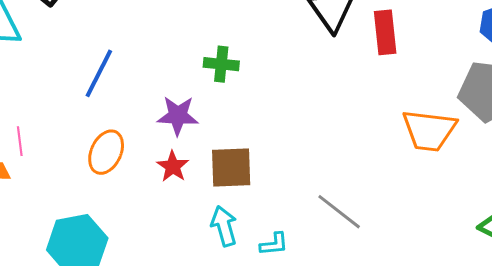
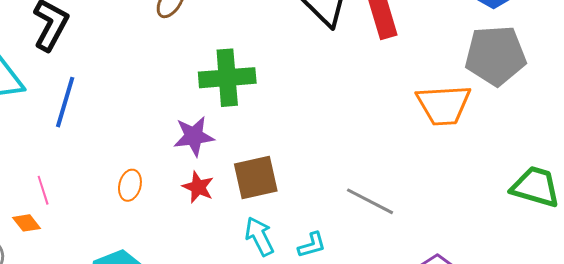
green cross: (221, 64) -> (227, 78), size x1.6
blue line: (99, 73) -> (65, 102), moved
orange ellipse: (106, 152) -> (130, 185), size x0.7

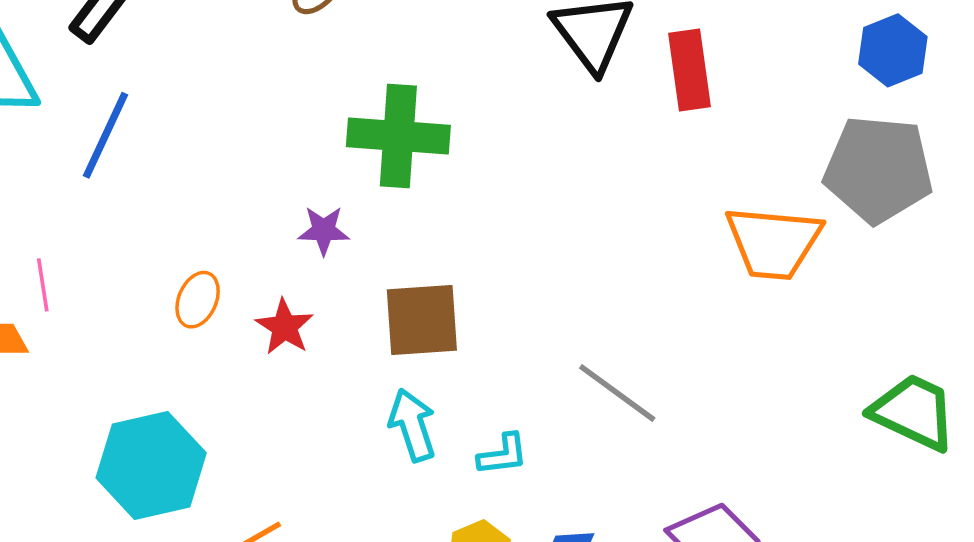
purple star: (194, 136) -> (324, 230), size x0.7
red star: (198, 187) -> (285, 327), moved

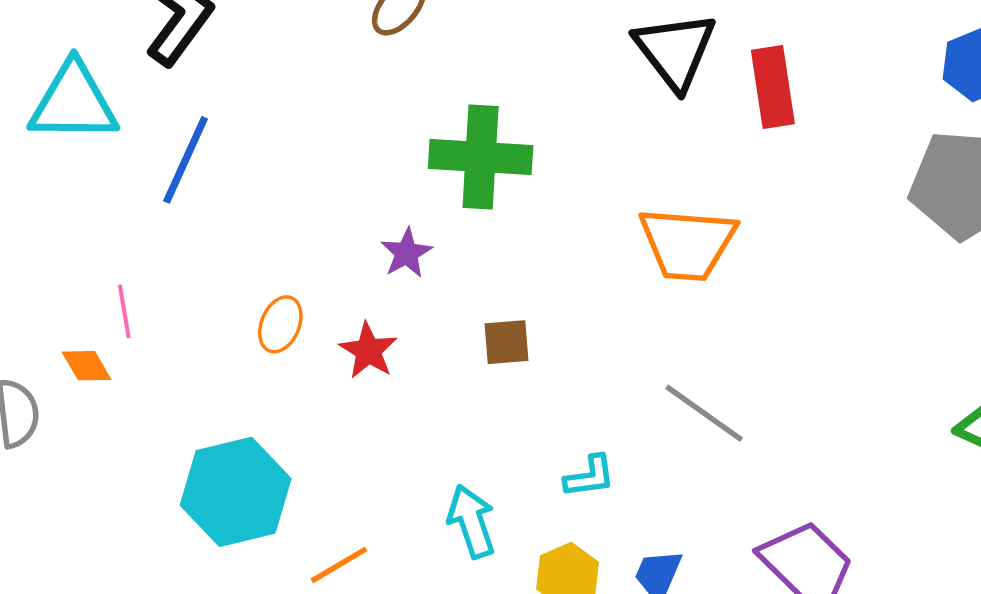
purple star: (324, 230) -> (406, 253), turned -30
orange trapezoid: (773, 243) -> (688, 243), moved
brown square: (422, 320) -> (506, 342), size x0.6
cyan arrow: (412, 425) -> (471, 521), moved

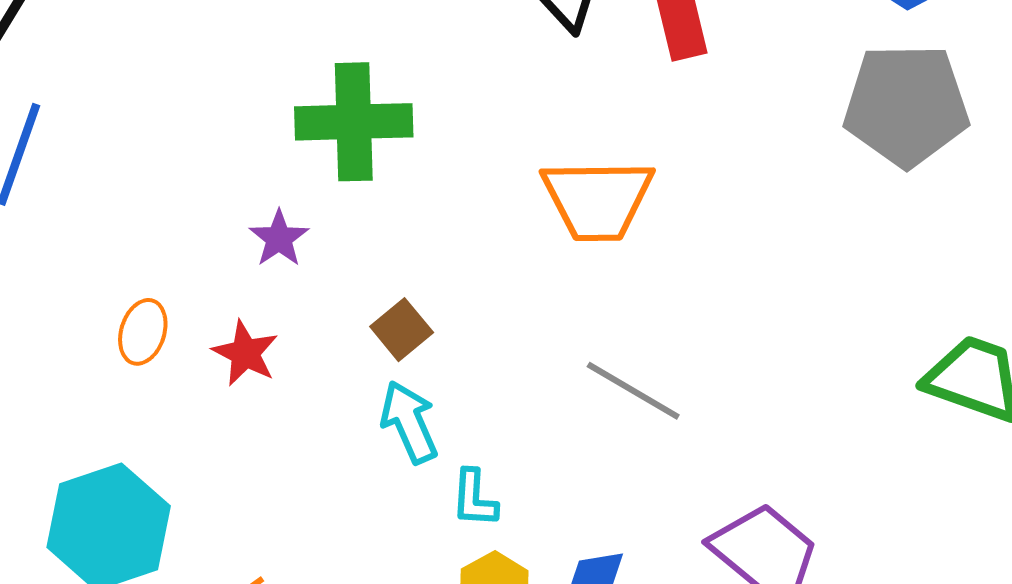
brown square: (506, 342) -> (402, 330), turned -30
cyan L-shape: (590, 477) -> (474, 498), moved, turned 106
cyan arrow: (471, 521) -> (409, 422), moved

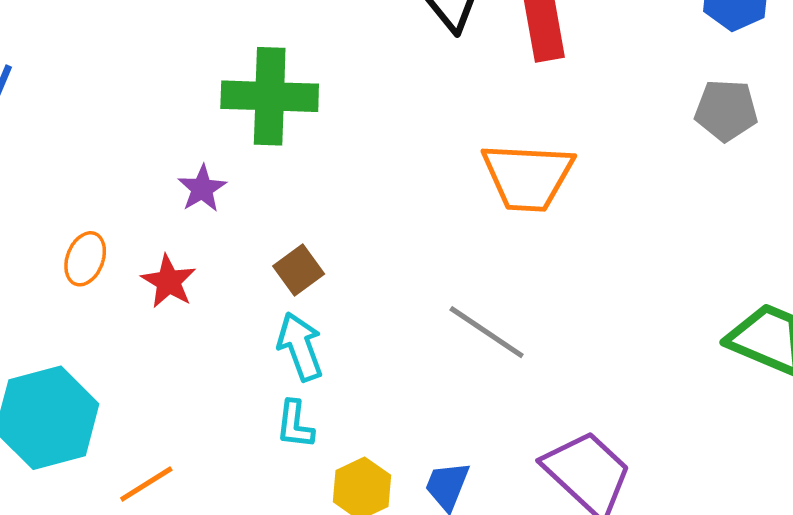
gray pentagon: (906, 105) -> (726, 110), size x0.6
orange trapezoid: (598, 200) -> (528, 177), moved
cyan L-shape: (474, 498) -> (295, 424), moved

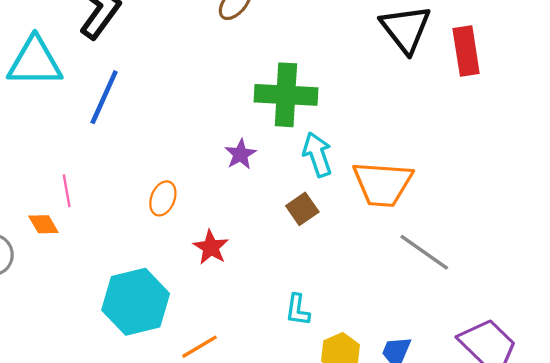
orange trapezoid: (528, 177) -> (383, 184), moved
red star: (169, 282) -> (211, 247), moved
cyan arrow: (300, 347) -> (317, 155), moved

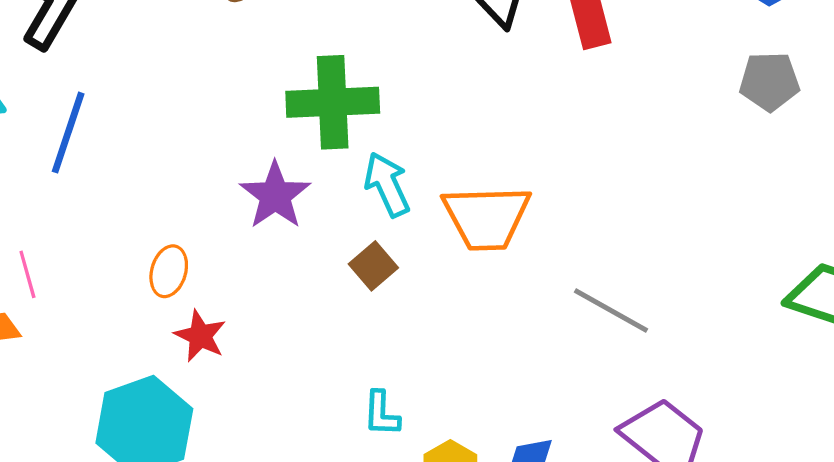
purple star: (240, 154) -> (275, 195), size x1.5
red star: (211, 247) -> (200, 336), moved
gray line: (424, 252) -> (611, 310), moved

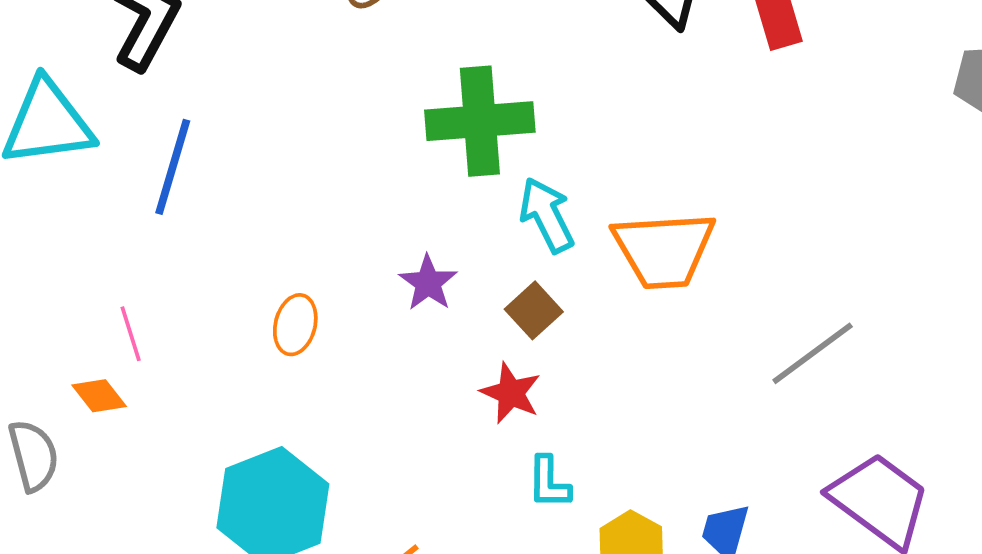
purple star: (275, 195) -> (428, 283), moved, size x0.7
gray line: (611, 310) -> (813, 353), turned -64
red star: (200, 336) -> (511, 393), moved

